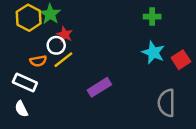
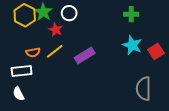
white circle: (56, 45) -> (69, 13), moved
white rectangle: (25, 82) -> (22, 71), turned -30
purple rectangle: (99, 87) -> (85, 56), moved

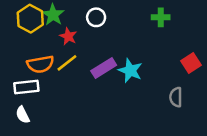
white circle: (69, 13) -> (96, 17), moved
cyan star: (132, 45) -> (130, 71), moved
orange semicircle: (33, 52) -> (40, 64), size x1.5
gray semicircle: (144, 89) -> (176, 97), moved, size x0.7

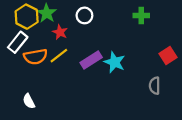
white rectangle: (26, 87) -> (18, 42), moved, turned -45
white semicircle: (23, 115) -> (29, 101), moved

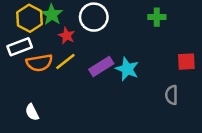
white circle: (84, 15) -> (94, 17), size x1.5
white rectangle: (18, 42) -> (20, 47), turned 30
red square: (168, 56) -> (186, 62), turned 30

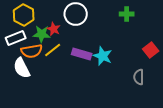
green star: (52, 15) -> (42, 34), moved, turned -30
red square: (186, 62) -> (151, 50), turned -35
purple rectangle: (101, 66) -> (82, 54), turned 48
white semicircle: (32, 112) -> (22, 68), moved, size x1.5

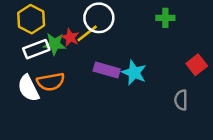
white rectangle: (16, 38) -> (36, 49), moved
yellow line: (53, 50) -> (87, 33), moved
orange semicircle: (32, 51) -> (51, 82), moved

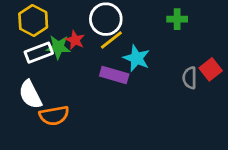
yellow line: (87, 33) -> (111, 40), moved
cyan star: (134, 73) -> (137, 58), moved
orange semicircle: (51, 82) -> (54, 116), moved
gray semicircle: (181, 100) -> (190, 78), moved

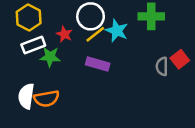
green cross: (177, 19) -> (151, 16), size x1.5
green star: (58, 47) -> (50, 57), moved
cyan star: (137, 58) -> (117, 31), moved
white semicircle: (30, 95) -> (26, 96), moved, turned 35

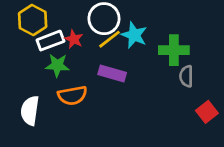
green cross: (151, 16) -> (174, 50), moved
white rectangle: (33, 45) -> (50, 41), moved
red square: (180, 59) -> (207, 112), moved
orange semicircle: (46, 99) -> (72, 95), moved

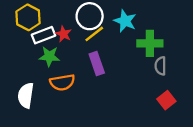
cyan star: (134, 35) -> (125, 21), moved
purple rectangle: (112, 74) -> (97, 64), turned 55
red square: (207, 112) -> (166, 100), moved

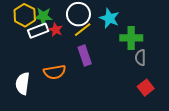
green star: (49, 56) -> (43, 16), moved

